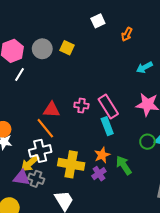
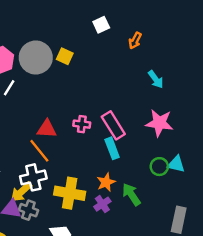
gray circle: (42, 49) -> (36, 58), size x1.4
cyan arrow: (144, 67) -> (156, 79), turned -98

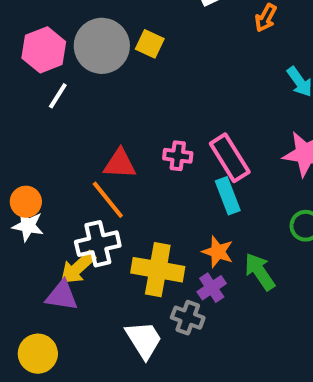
orange star: (106, 182) -> (218, 252), turned -30
gray cross: (28, 210) -> (188, 318), moved

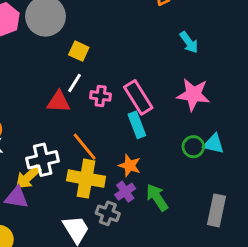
yellow square: (150, 44) -> (79, 51), moved
white line: (58, 96) -> (74, 83), moved
orange line: (108, 200) -> (85, 147), moved
green arrow: (260, 272) -> (157, 197), moved

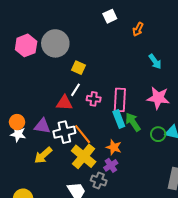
pink rectangle: (138, 97) -> (120, 100), turned 35
white cross: (43, 160) -> (64, 132), moved
yellow cross: (86, 179) -> (84, 156), turned 30
purple triangle: (17, 197) -> (42, 126), moved
green arrow: (157, 197) -> (133, 122), moved

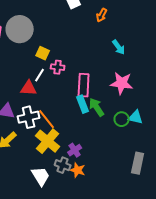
pink cross: (94, 99) -> (58, 67), moved
orange star: (114, 147) -> (78, 170), moved

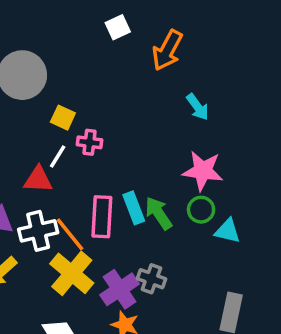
orange arrow: (102, 15) -> (167, 50), size x1.6
pink rectangle: (84, 85) -> (102, 217), moved
green circle: (122, 119) -> (201, 210), moved
purple cross: (75, 150) -> (120, 289), size x1.5
gray cross: (63, 165) -> (151, 279), moved

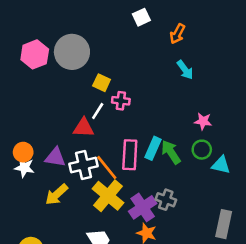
orange arrow: (167, 50) -> (177, 34), size x0.7
cyan arrow: (197, 107) -> (185, 70), moved
pink star: (203, 171) -> (203, 121), size x0.6
cyan rectangle: (134, 208) -> (153, 148), turned 45

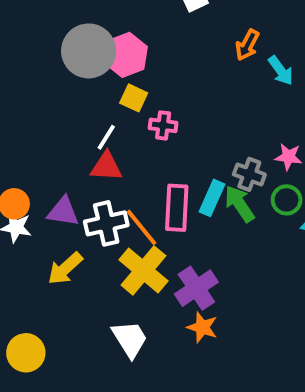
orange arrow: (177, 34) -> (247, 45), moved
pink hexagon: (35, 54) -> (126, 55), moved
cyan arrow: (185, 70) -> (281, 71), moved
white line: (98, 111) -> (106, 137), moved
gray cross: (166, 200) -> (249, 174), moved

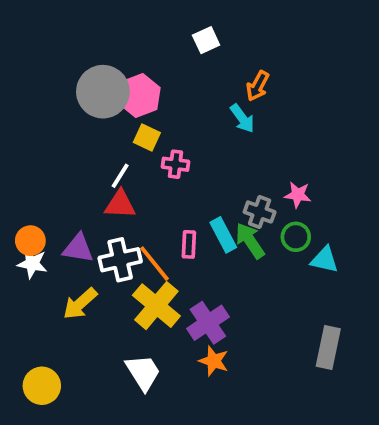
cyan arrow: (281, 71) -> (242, 118), moved
cyan rectangle: (212, 198) -> (223, 235), turned -52
pink rectangle: (177, 208) -> (189, 244), size x0.6

